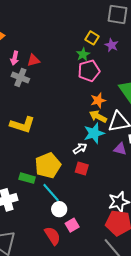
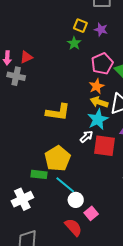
pink pentagon: (89, 71) -> (102, 64), moved
yellow L-shape: (22, 125) -> (58, 112), moved
red square: (82, 169) -> (104, 146), moved, size x1.6

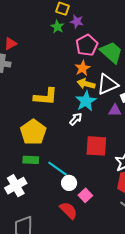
purple star: (101, 30) -> (77, 21), moved
red square: (104, 146) -> (96, 146), moved
yellow pentagon: (57, 159) -> (33, 132), moved

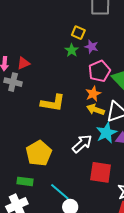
yellow L-shape: (46, 97) -> (53, 103), moved
cyan star: (86, 101) -> (106, 133), moved
white arrow: (76, 119) -> (82, 144), size x1.5
green rectangle: (31, 160) -> (25, 181), moved

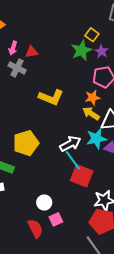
green star: (72, 50) -> (81, 50), size x1.5
cyan line: (60, 192) -> (73, 160), moved

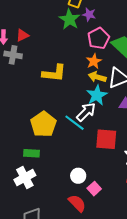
cyan star: (96, 139) -> (97, 95), moved
cyan line: (73, 160) -> (74, 123), moved

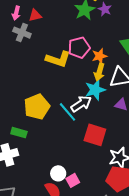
pink pentagon: (99, 38) -> (79, 48), moved
yellow arrow: (97, 77) -> (99, 72), turned -102
white circle: (78, 176) -> (58, 173), moved

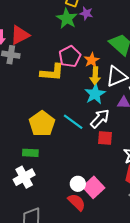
red triangle: (35, 15) -> (20, 35), size x1.5
white arrow: (81, 104) -> (100, 119), moved
red square: (95, 135) -> (105, 138), size x0.7
pink square: (73, 180) -> (94, 187), size x1.5

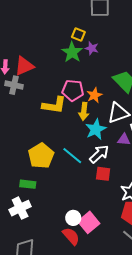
pink pentagon: (70, 56) -> (73, 90), turned 30
yellow arrow: (95, 76) -> (84, 111), moved

